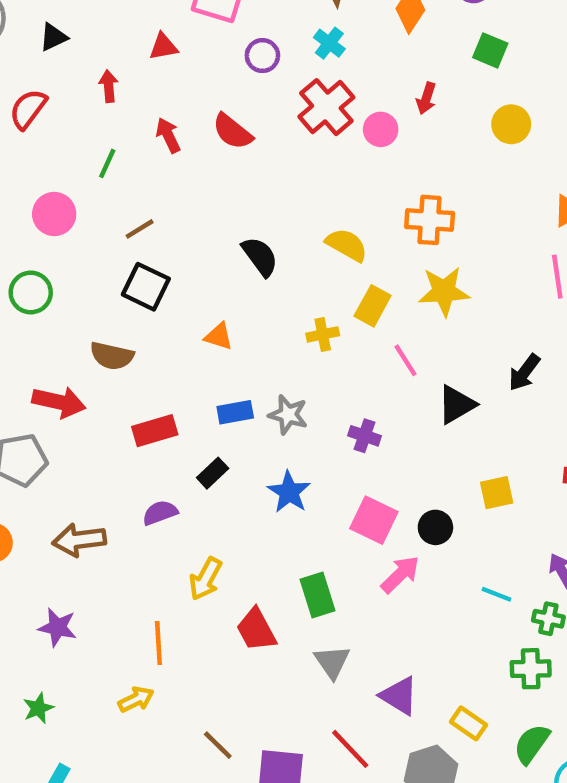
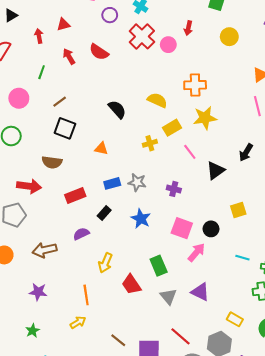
red triangle: (163, 47) -> (63, 24), moved
yellow rectangle: (373, 306) -> (172, 128), turned 36
purple triangle: (399, 696) -> (200, 292), moved

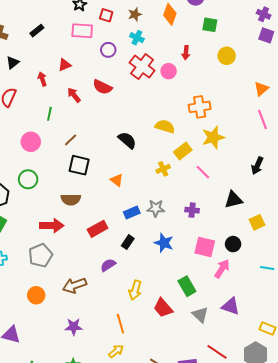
orange triangle: (101, 149) -> (117, 180), turned 32
black triangle: (216, 170) -> (233, 200), moved, turned 30

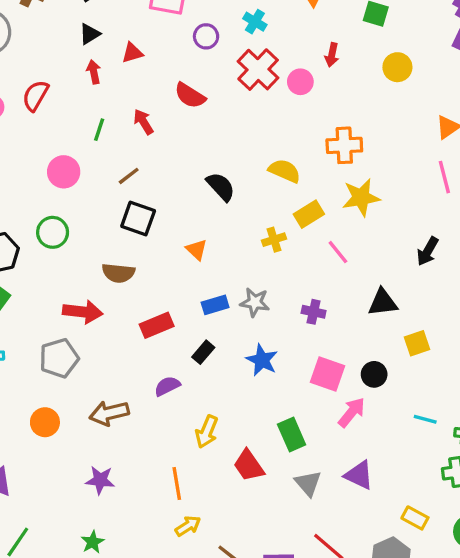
black triangle: (13, 63) -> (90, 34), moved
red arrow: (74, 95) -> (143, 122), moved
yellow arrow: (116, 351) -> (188, 526), moved

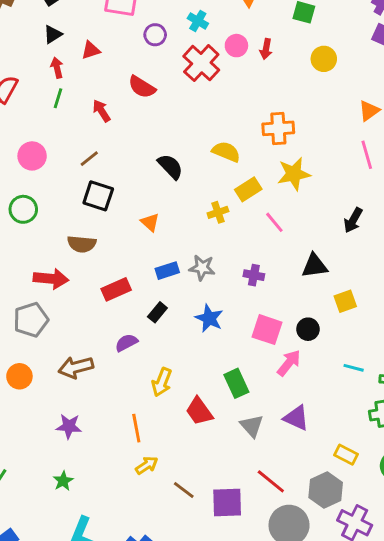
pink circle: (300, 82) -> (236, 46), moved
green line: (99, 130) -> (58, 98), moved

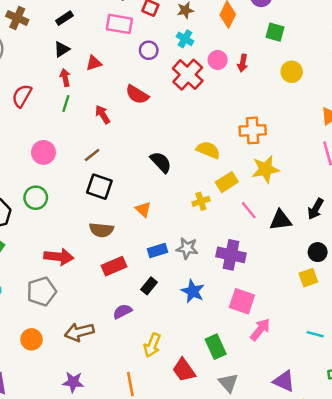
brown semicircle: (82, 244) -> (101, 230), moved
black triangle: (314, 266) -> (280, 220), moved
purple cross: (254, 275) -> (231, 255), size x1.6
black circle: (308, 329) -> (318, 252), moved
purple triangle: (296, 418) -> (284, 381), moved

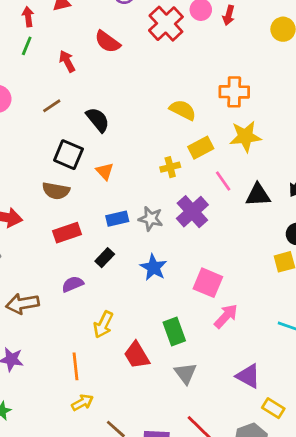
black semicircle: (161, 162) -> (98, 120), moved
black square: (99, 187) -> (68, 155), moved
purple cross: (231, 255) -> (192, 212), moved, turned 32

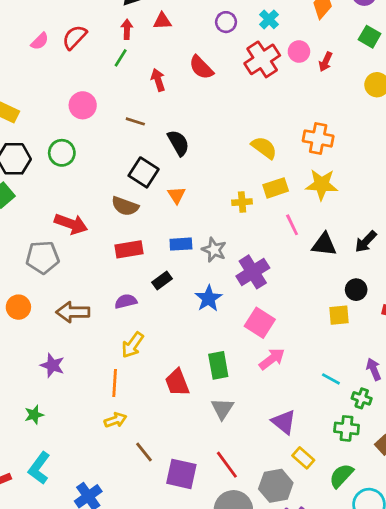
brown line: (52, 106) -> (135, 121), turned 42
purple cross: (192, 212) -> (253, 272), moved
yellow arrow: (103, 325) -> (132, 345), moved

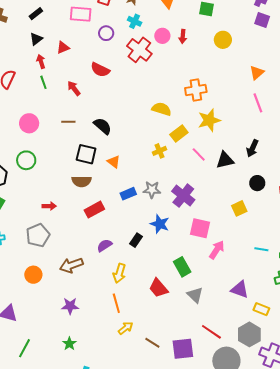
green line: (121, 58) -> (43, 82), turned -32
red arrow: (71, 224) -> (49, 206), size x0.6
black rectangle: (162, 281) -> (136, 240), moved
yellow square: (339, 315) -> (239, 208), moved

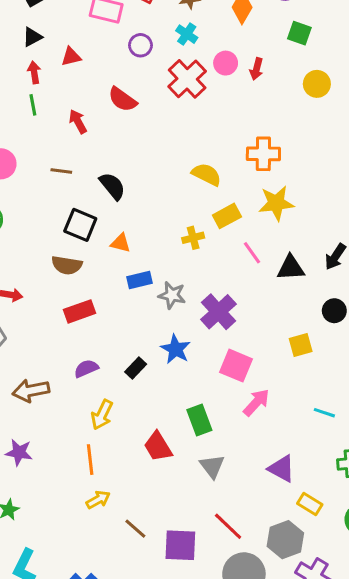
orange triangle: (114, 162) -> (121, 243), turned -32
blue rectangle: (128, 194) -> (139, 280), moved

